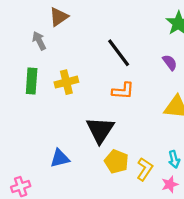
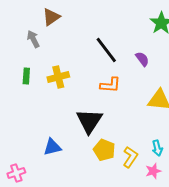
purple semicircle: (170, 62) -> (142, 59), moved
green rectangle: (32, 81) -> (26, 76), size x0.7

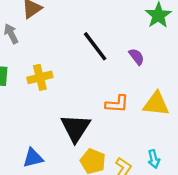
orange L-shape: (110, 85) -> (117, 104), moved

